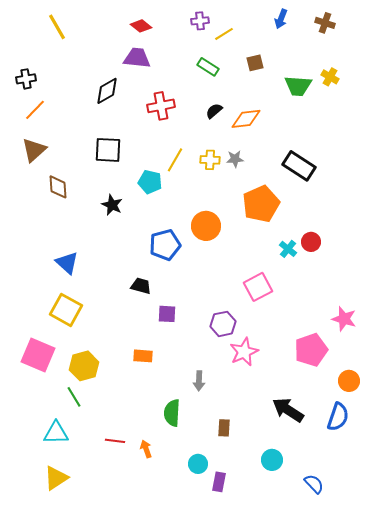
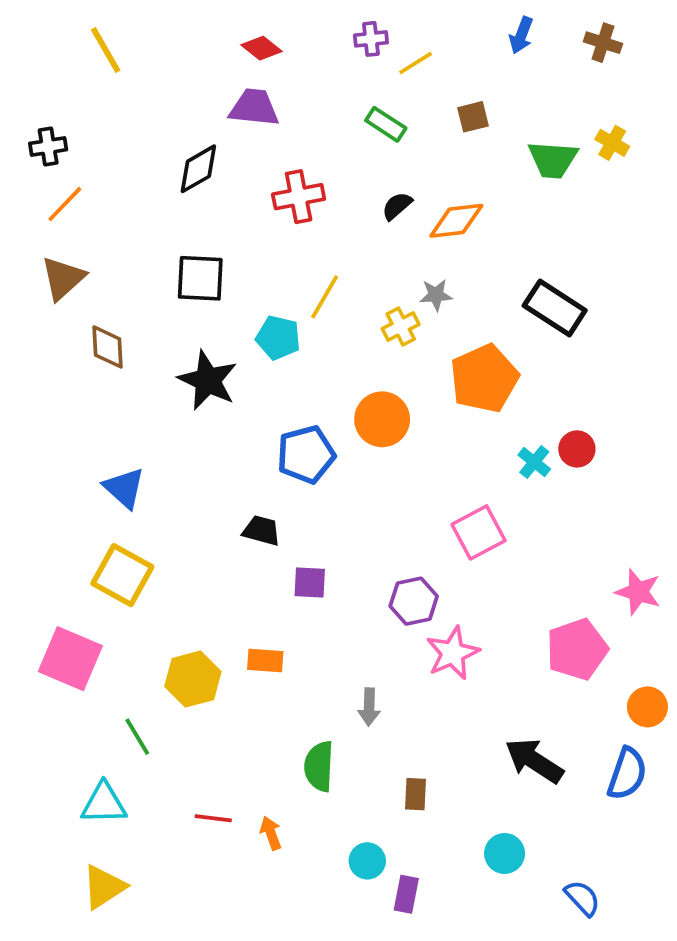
yellow cross: (210, 160) -> (401, 327), moved, turned -30
black star: (112, 205) -> (208, 380), size x1.5
yellow hexagon: (84, 366) -> (193, 679), moved

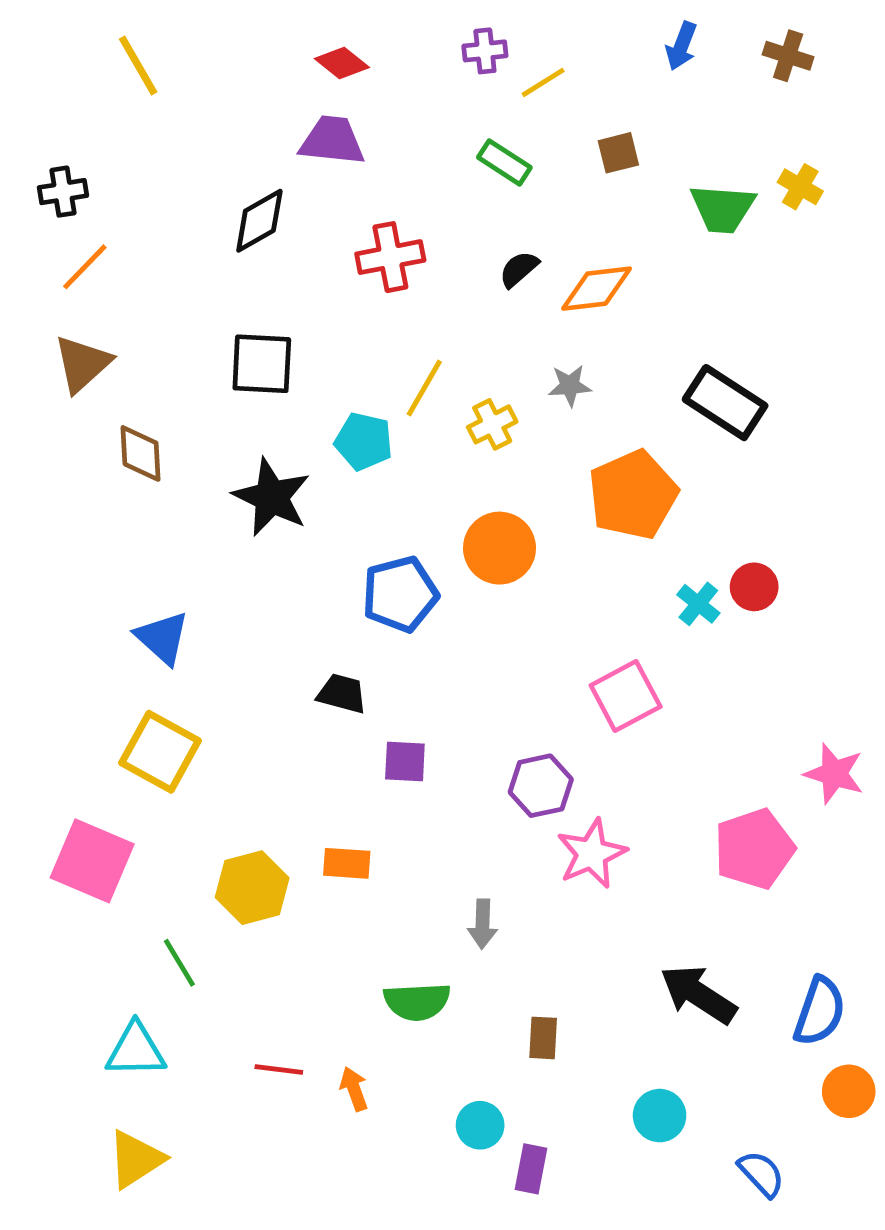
yellow cross: (401, 327) -> (492, 424), moved
orange circle: (647, 707) -> (849, 1091), moved
green semicircle: (319, 766) -> (417, 1002), turned -96

